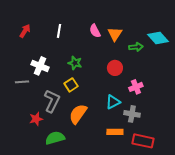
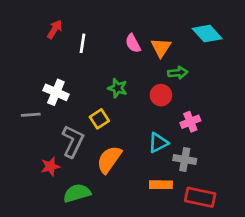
red arrow: (25, 31) -> (55, 29), moved
cyan diamond: (158, 38) -> (207, 34), moved
green arrow: (136, 47) -> (178, 73), moved
green star: (75, 63) -> (118, 88), moved

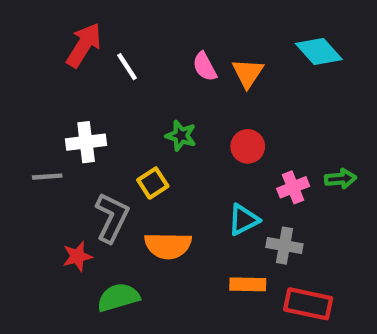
red arrow: (55, 29) -> (84, 45), size x1.5
white line: (83, 43) -> (127, 67), turned -42
green arrow: (178, 73) -> (340, 179), moved
white cross: (56, 92) -> (86, 142), turned -30
orange semicircle: (109, 159) -> (168, 246), turned -124

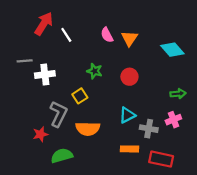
cyan diamond: (319, 51) -> (172, 50), moved
gray line: (47, 177) -> (25, 61), moved
pink cross: (293, 187) -> (173, 120), moved

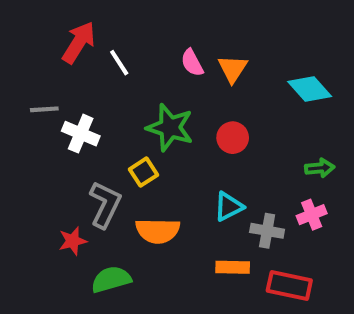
green star: (95, 71) -> (170, 128), size x1.6
white cross: (45, 74) -> (81, 134), turned 30

